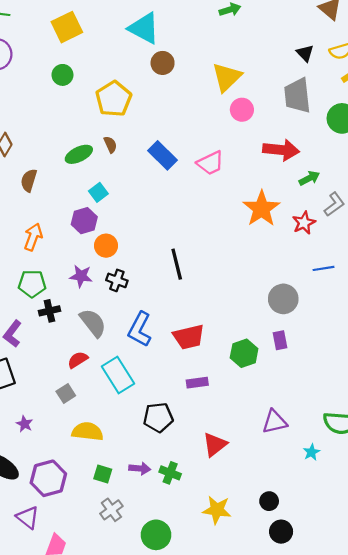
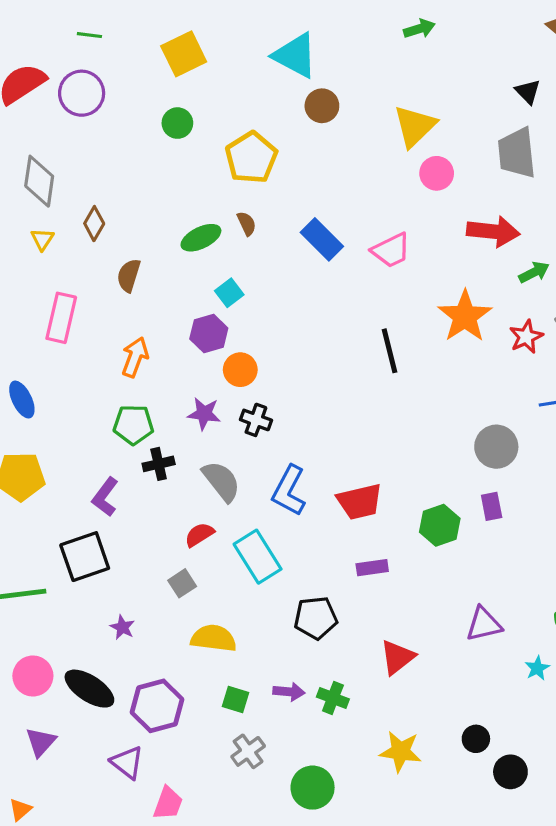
black line: (177, 264) -> (389, 351), moved
black circle: (281, 532) -> (510, 772), moved

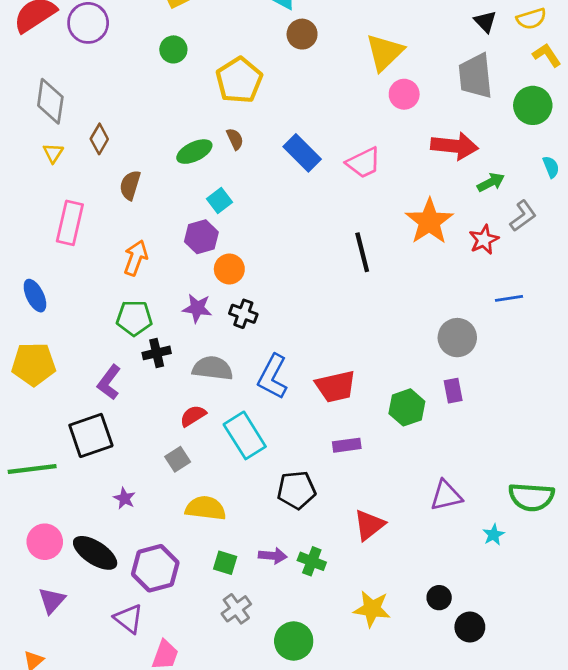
gray semicircle: (221, 481) -> (213, 368), turned -45

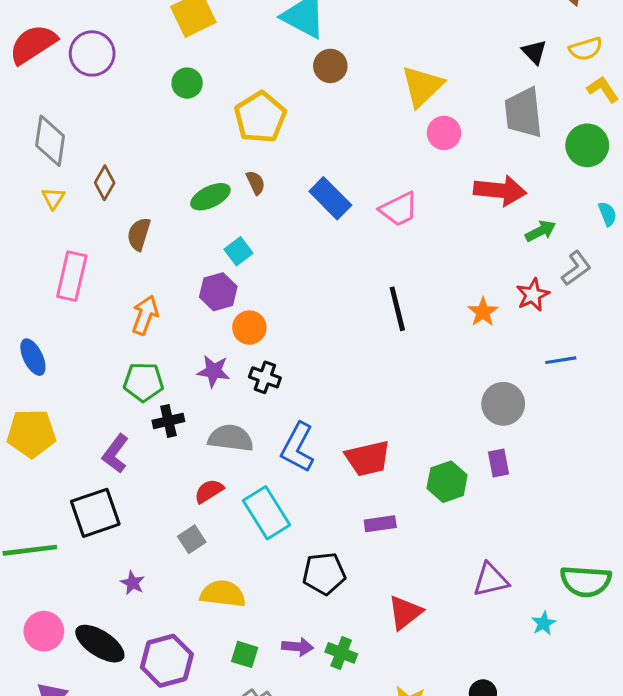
orange star: (429, 221) -> (483, 312), moved, size x0.6

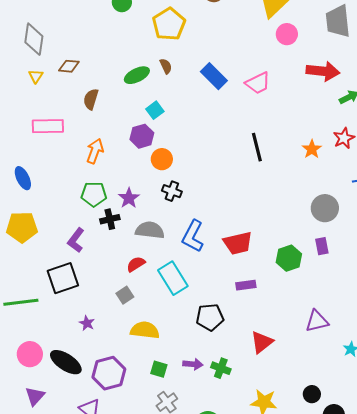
brown diamond: (105, 183) -> (69, 66), turned 65
pink rectangle: (72, 276) -> (48, 126), turned 76
purple star: (214, 371) -> (129, 198), moved, turned 30

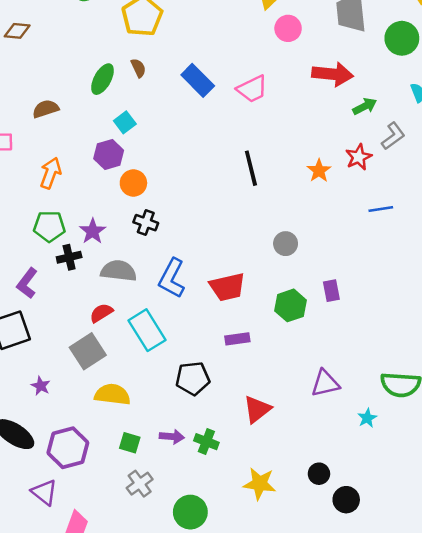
brown diamond: (69, 66) -> (17, 31), moved
green ellipse: (137, 75) -> (102, 79), turned -35
brown semicircle: (91, 99) -> (46, 109), turned 55
gray circle: (325, 208) -> (286, 244), moved, size x0.7
gray square: (125, 295) -> (88, 351), size x1.6

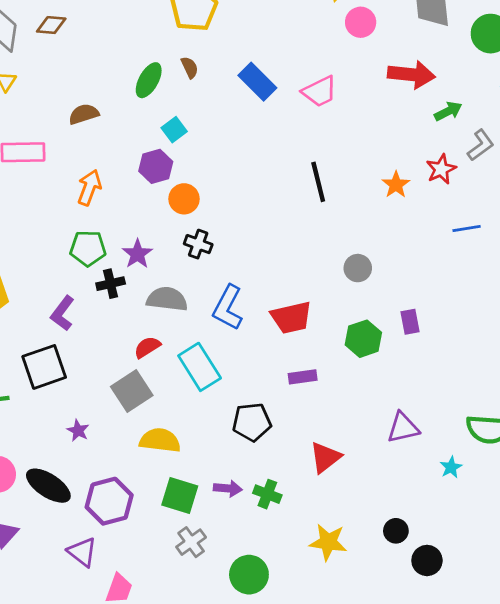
green square: (130, 443) -> (180, 495), size x1.5

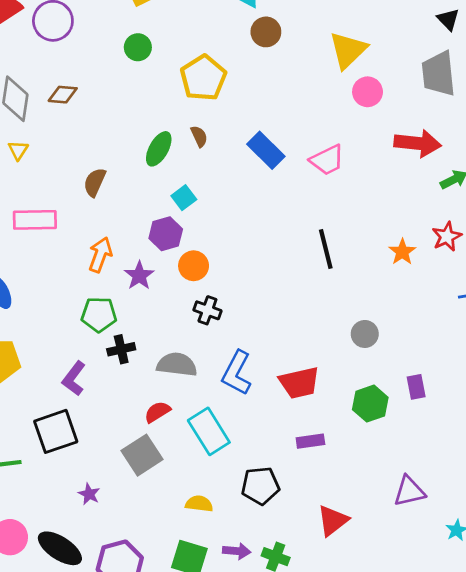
brown semicircle: (84, 114) -> (95, 182), turned -48
purple star: (137, 254) -> (139, 276), moved
yellow semicircle: (160, 440) -> (199, 504), moved, size x0.7

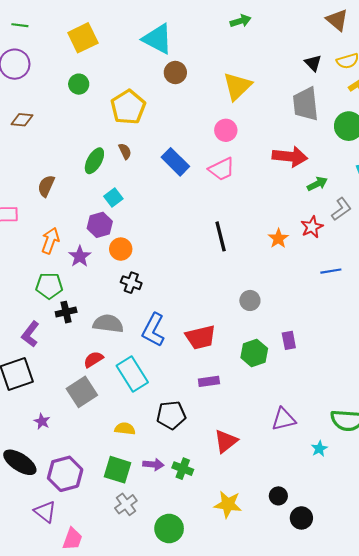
pink circle: (368, 92) -> (226, 130), moved

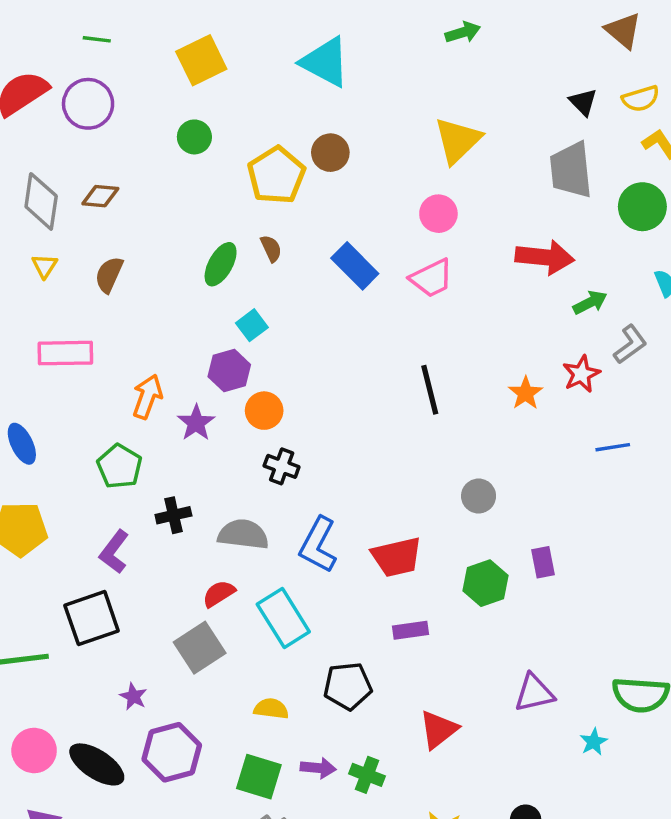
brown circle: (175, 72) -> (330, 153), moved
brown semicircle: (46, 186) -> (109, 275), moved
green pentagon: (49, 286) -> (119, 466), moved, turned 30
purple hexagon: (65, 474) -> (172, 752), moved

